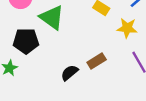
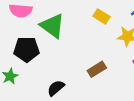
black semicircle: (69, 73) -> (56, 88), moved

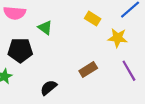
green triangle: (52, 26) -> (45, 28), size x0.6

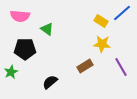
yellow rectangle: (93, 19) -> (101, 21), moved
yellow star: (118, 38) -> (102, 44), moved

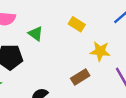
yellow rectangle: (101, 21) -> (77, 24), moved

